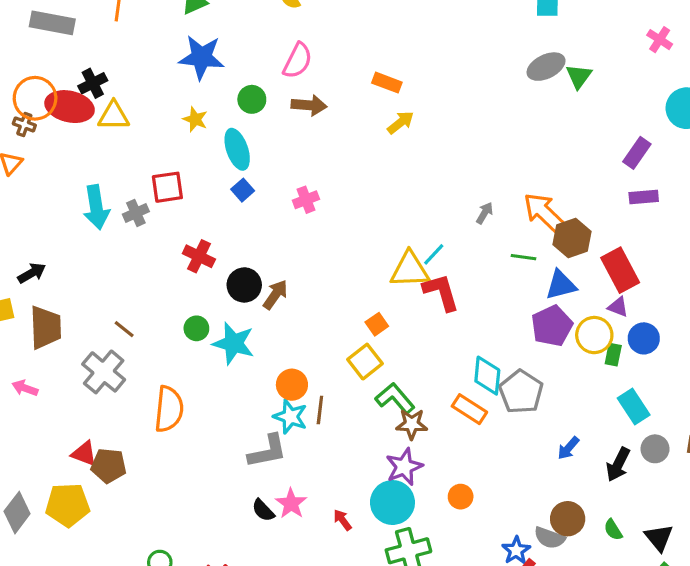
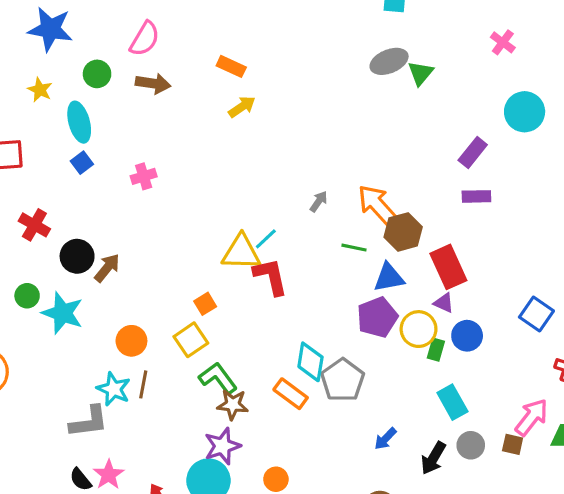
orange circle: (292, 385) -> (131, 341), moved

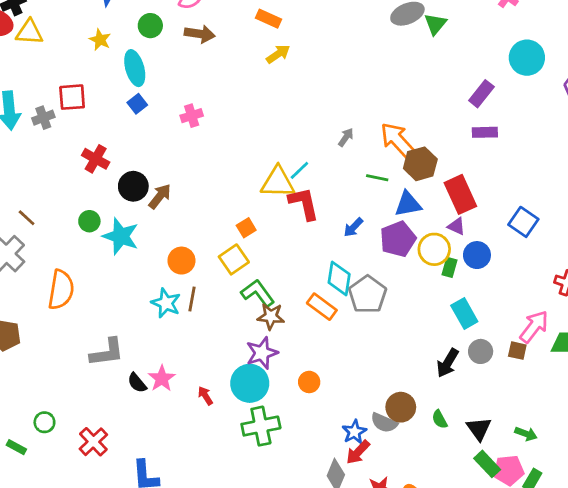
blue square: (536, 314) -> (523, 222), moved
gray L-shape: (89, 422) -> (107, 352), moved
blue arrow: (385, 439) -> (353, 227), moved

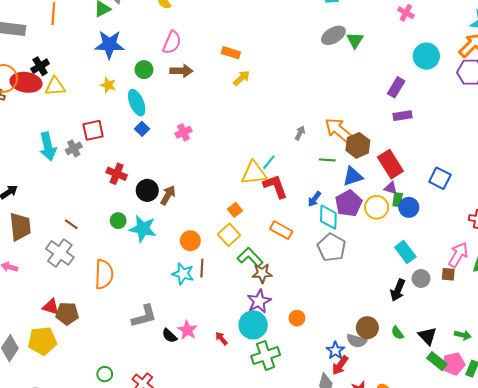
green rectangle: (450, 267) -> (398, 200), moved
cyan diamond: (339, 278) -> (328, 217), moved
orange rectangle: (322, 307) -> (281, 230), moved

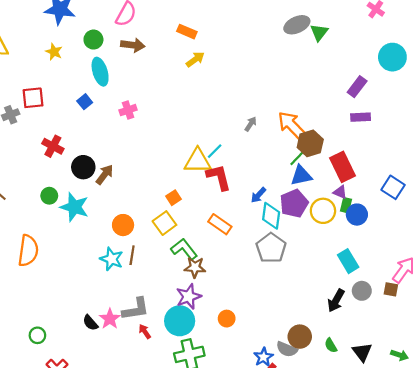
cyan ellipse: (137, 103) -> (100, 72), moved
green line: (327, 160) -> (297, 158), moved, turned -56
gray L-shape: (144, 316) -> (136, 309), moved
green circle: (105, 374) -> (37, 335), moved

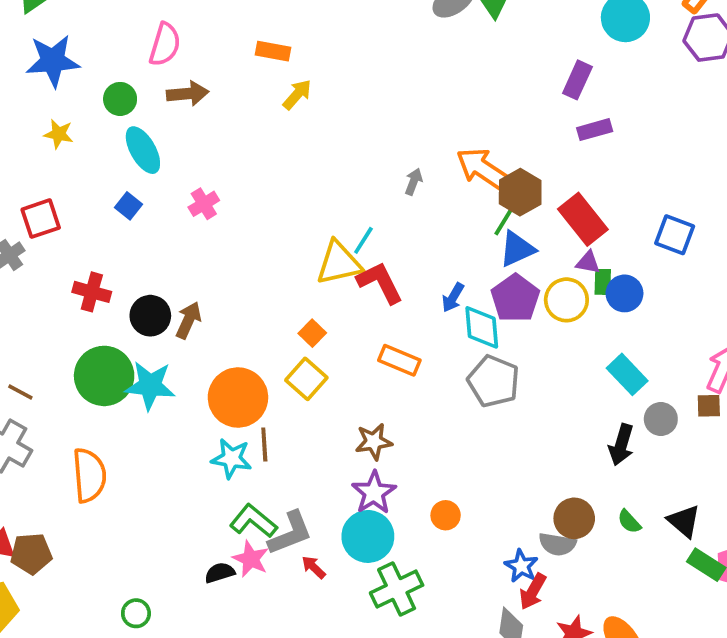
green circle: (49, 196) -> (104, 376), size x2.0
orange circle: (123, 225) -> (238, 398), size x1.6
green L-shape: (184, 249) -> (253, 521), moved
black semicircle: (90, 323) -> (220, 573), turned 126

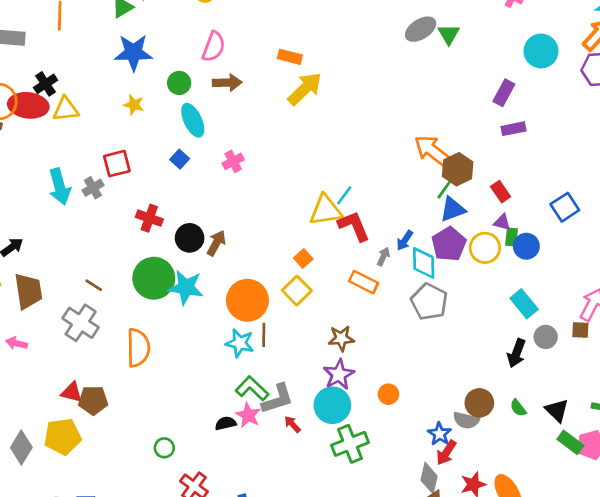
yellow arrow: (297, 94) -> (305, 89), size x1.6
gray arrow: (414, 182) -> (383, 257), moved
red rectangle: (583, 219) -> (501, 192), size x0.6
blue square: (675, 235) -> (565, 207), turned 32

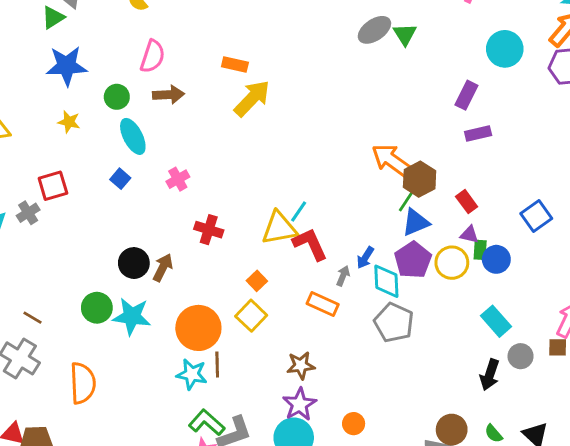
red cross: (149, 218) -> (209, 230), moved
green circle: (154, 278) -> (97, 308), size x0.7

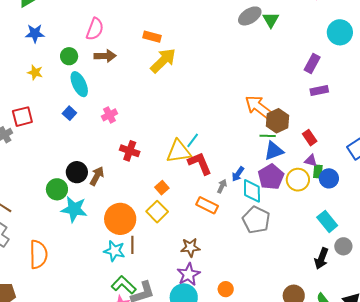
blue star: (67, 66) -> (35, 33), size x0.7
green line: (406, 201) -> (268, 136), turned 56
green circle: (97, 308) -> (57, 189), moved

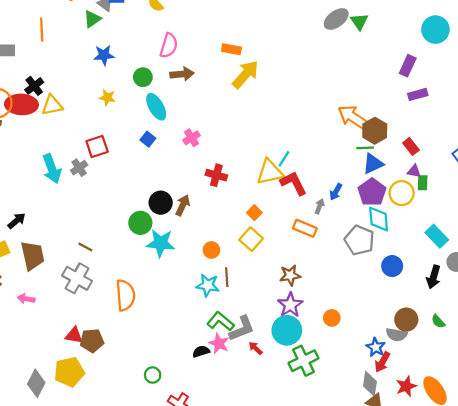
blue circle: (329, 178) -> (392, 266), moved
cyan diamond: (252, 191) -> (379, 219), moved
orange circle: (120, 219) -> (211, 250), size x0.5

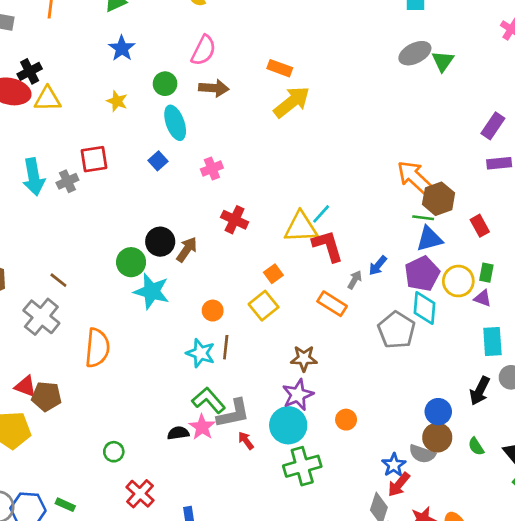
blue star: (104, 55) -> (122, 48), turned 30
purple triangle: (414, 171) -> (483, 298), moved
cyan rectangle: (437, 236) -> (492, 341), turned 30
blue circle: (392, 266) -> (438, 412), moved

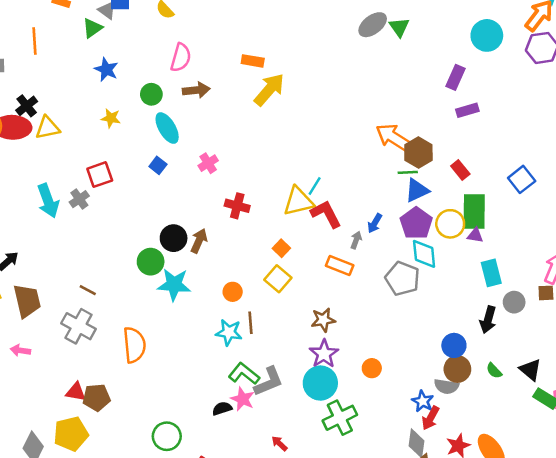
green rectangle: (486, 273) -> (474, 211), size x2.0
red arrow: (246, 441) -> (279, 443), moved
green circle: (114, 452) -> (167, 436), size x1.5

